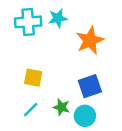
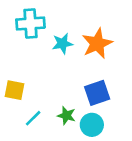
cyan star: (58, 18) -> (62, 44), moved
yellow square: (33, 78) -> (14, 90), moved

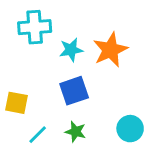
blue square: (97, 93) -> (74, 91), moved
cyan circle: (92, 125) -> (130, 129), moved

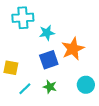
orange star: (110, 50) -> (73, 49), moved

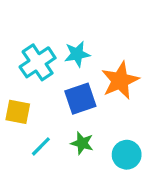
cyan cross: (23, 18) -> (38, 62), moved, turned -30
cyan circle: (86, 85) -> (127, 155), moved

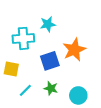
cyan star: (77, 54) -> (48, 24), moved
cyan cross: (38, 62) -> (23, 38), turned 30

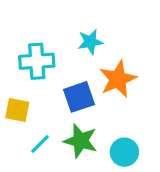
cyan star: (48, 24) -> (90, 42), moved
green star: (51, 88) -> (81, 141), size x1.5

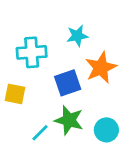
cyan line: (40, 144) -> (40, 133), moved

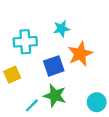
yellow square: (15, 94) -> (12, 75), turned -35
cyan circle: (106, 130) -> (97, 102), moved

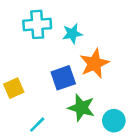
cyan cross: (25, 42) -> (37, 24), moved
green star: (55, 96) -> (81, 108), moved

